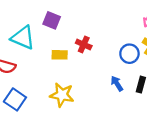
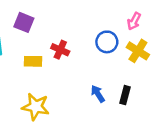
blue circle: (129, 54) -> (107, 42), moved

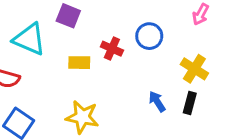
blue circle: (107, 42) -> (149, 36), moved
yellow cross: (138, 51) -> (194, 69), moved

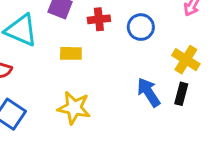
red cross: (112, 49) -> (99, 19), moved, turned -30
blue arrow: (157, 101) -> (149, 92), size x1.4

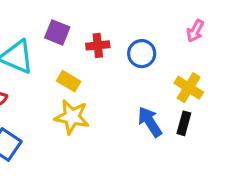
yellow rectangle: (71, 53) -> (69, 81), turned 30
yellow star: (74, 108) -> (72, 117), moved

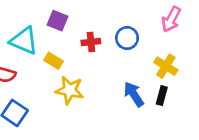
pink arrow: (195, 31) -> (171, 19), size x1.4
red cross: (98, 45) -> (91, 42), moved
yellow rectangle: (69, 81) -> (53, 61), moved

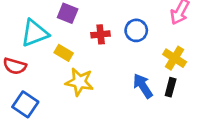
cyan triangle: (24, 41) -> (35, 33), turned -44

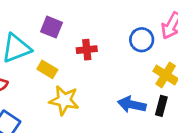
blue circle: (136, 30) -> (142, 40), moved
blue arrow: (143, 86) -> (132, 105), turned -45

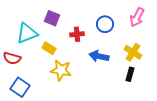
blue circle: (142, 40) -> (105, 24), moved
blue arrow: (132, 105) -> (99, 56), moved

